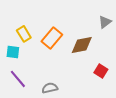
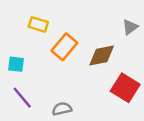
yellow rectangle: (24, 34) -> (38, 24), moved, turned -42
red square: (101, 71) -> (125, 88), size x1.6

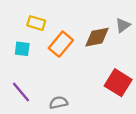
brown diamond: (102, 55) -> (97, 37), moved
cyan square: (16, 64) -> (22, 49), moved

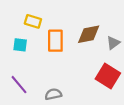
gray triangle: (123, 25) -> (113, 43), moved
orange rectangle: (61, 44) -> (55, 41), turned -40

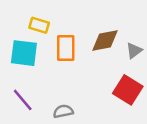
cyan square: (20, 45) -> (24, 53), size x1.6

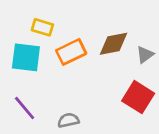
orange rectangle: (66, 48) -> (71, 52), turned 64

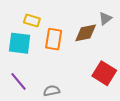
orange rectangle: (71, 52) -> (54, 39), turned -55
gray triangle: (145, 55) -> (105, 18), moved

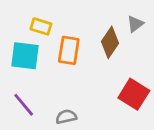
brown diamond: (86, 33) -> (110, 42), turned -45

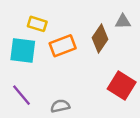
gray triangle: (135, 24) -> (123, 22), turned 35
orange rectangle: (69, 50) -> (63, 46), turned 60

